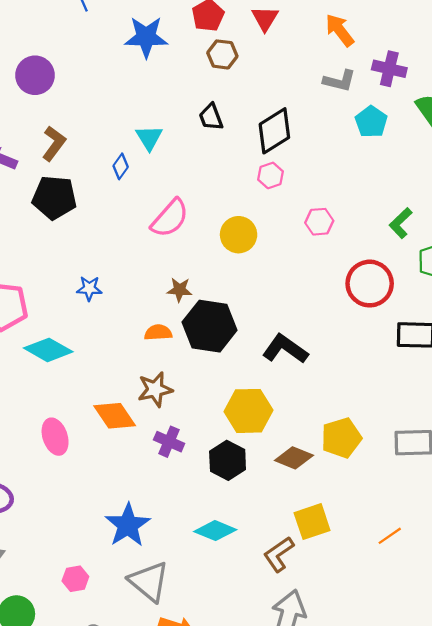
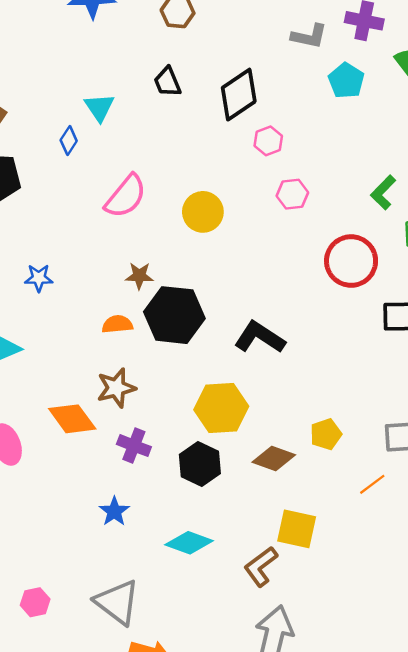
pink hexagon: (270, 175) -> (268, 141), moved
yellow pentagon: (341, 438) -> (326, 434), size x0.7
yellow square: (312, 522) -> (297, 529), turned 33
blue star: (128, 525) -> (114, 511), moved, size x0.6
orange line: (390, 536) -> (372, 484), moved

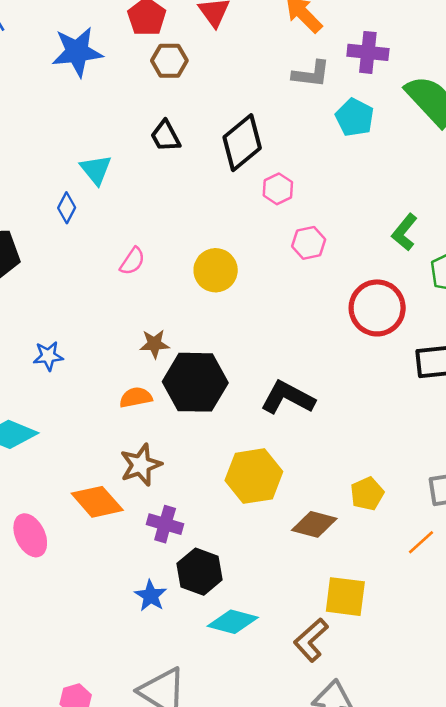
pink semicircle: (126, 196) -> (132, 261), size x0.6
black hexagon: (200, 464) -> (200, 572), moved

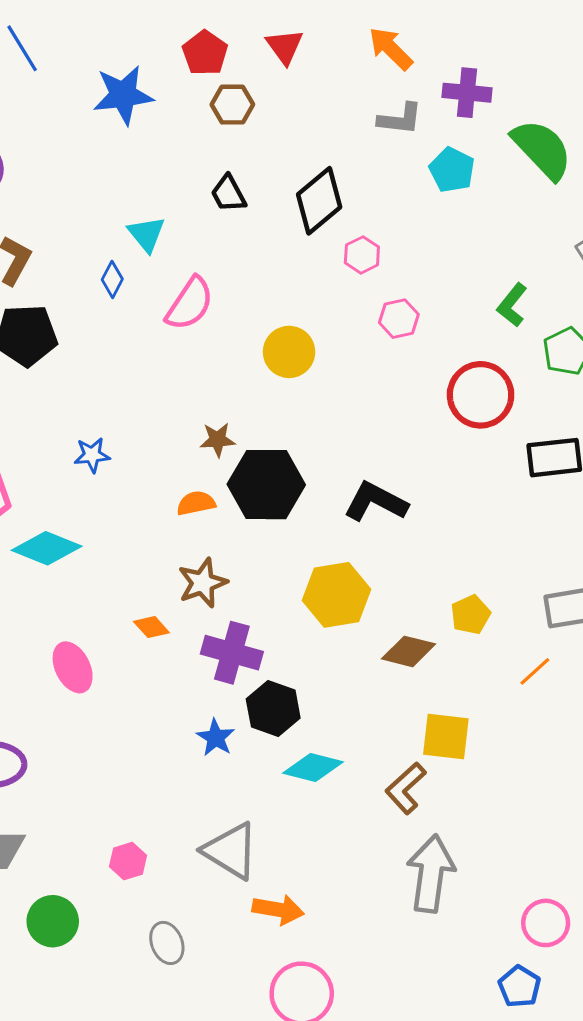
pink semicircle: (132, 261) -> (190, 304), moved, size x1.6
orange diamond: (97, 502) -> (151, 627), size x0.6
purple cross: (165, 524) -> (232, 653), size x1.4

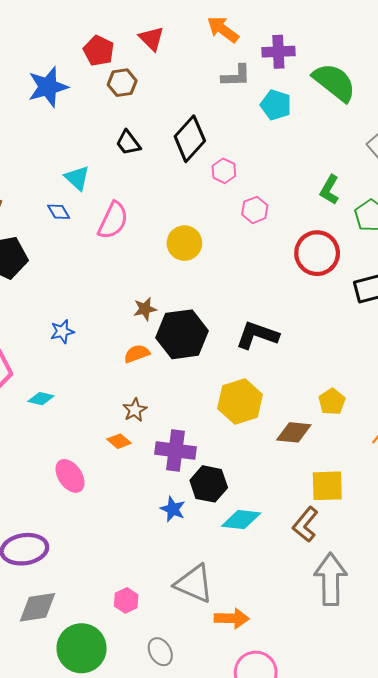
blue diamond: (112, 279) -> (59, 212), turned -50
cyan diamond: (47, 548) -> (41, 399), size x0.6
brown star: (203, 583) -> (135, 410), moved, size x0.7
green circle: (53, 921) -> (82, 648), size x1.4

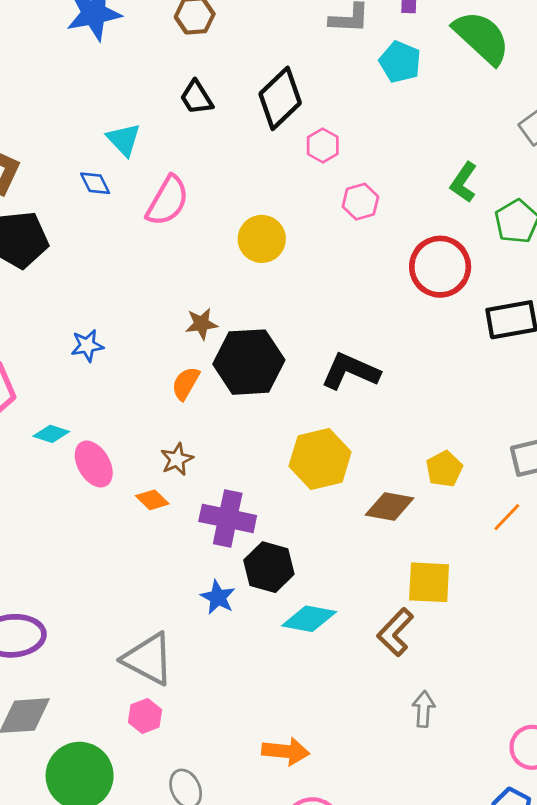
orange semicircle: (137, 354) -> (186, 383), turned -45
pink ellipse: (70, 476) -> (94, 464), moved
gray arrow: (331, 579) -> (424, 709), size x0.5
gray triangle: (194, 584) -> (148, 659), moved

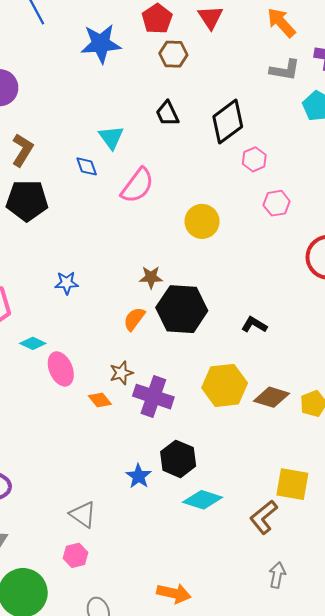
black L-shape: (350, 371) -> (254, 325), size x0.6
brown diamond: (390, 507) -> (271, 397), moved
purple cross: (228, 518) -> (153, 397), moved
gray triangle: (148, 659) -> (83, 514), size x0.7

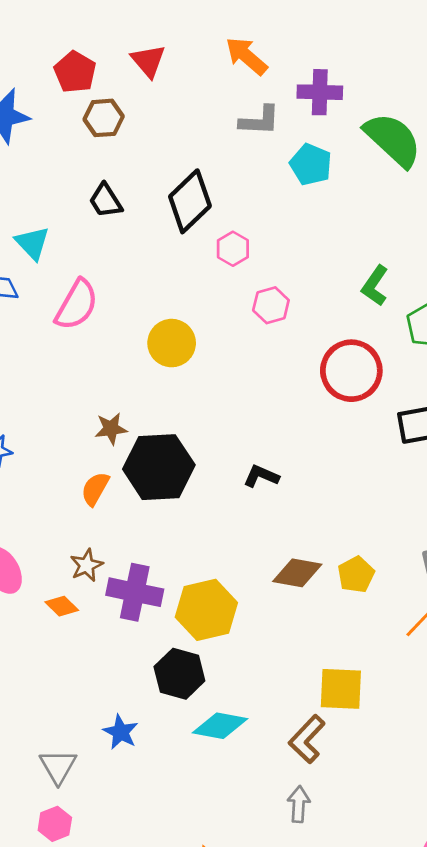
yellow hexagon: (225, 385) -> (206, 610), moved
blue star: (139, 476) -> (121, 732), moved
gray triangle: (83, 514) -> (58, 766), turned 32
gray arrow: (277, 575) -> (299, 804), moved

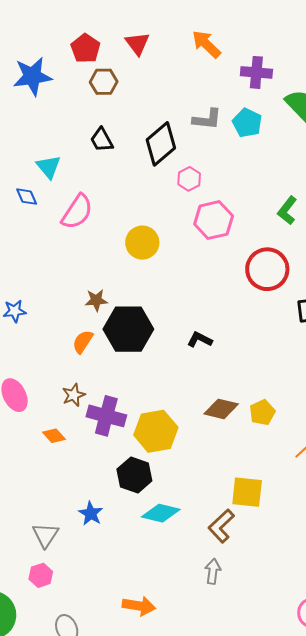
gray L-shape: (260, 121) -> (207, 119), moved
pink hexagon: (271, 305) -> (214, 220), size x1.5
orange diamond: (62, 606) -> (54, 436), moved

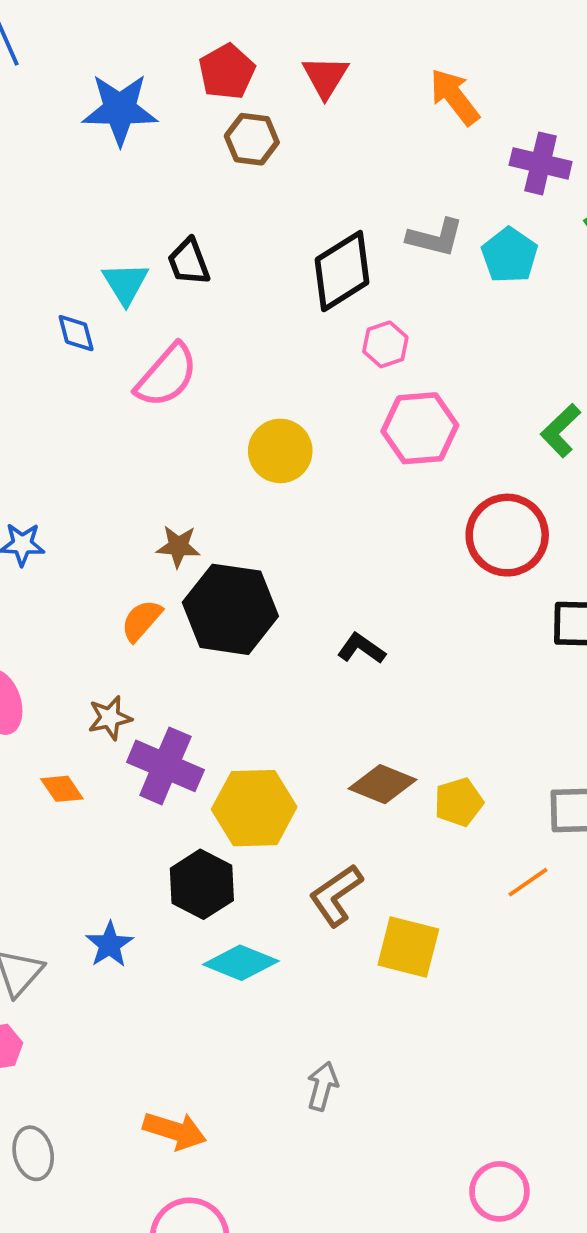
black trapezoid: (102, 140) -> (189, 262), moved
brown L-shape: (221, 526) -> (336, 895), moved

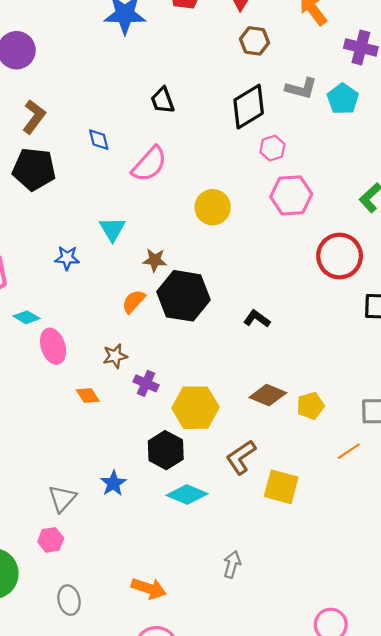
brown hexagon: (252, 139) -> (255, 41), moved
cyan triangle: (125, 283) -> (112, 229), moved
purple cross: (165, 766) -> (146, 383), size x0.6

